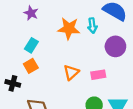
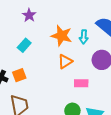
orange square: (31, 66) -> (19, 75), moved
orange triangle: (71, 72) -> (65, 61), moved

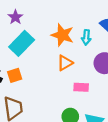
purple star: (29, 15) -> (15, 17), moved
cyan rectangle: (24, 45) -> (22, 43), size x1.6

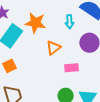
orange star: (62, 35) -> (35, 23), moved

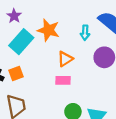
pink rectangle: (72, 68) -> (63, 80), moved

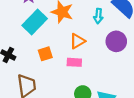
orange square: (16, 74) -> (45, 54), moved

